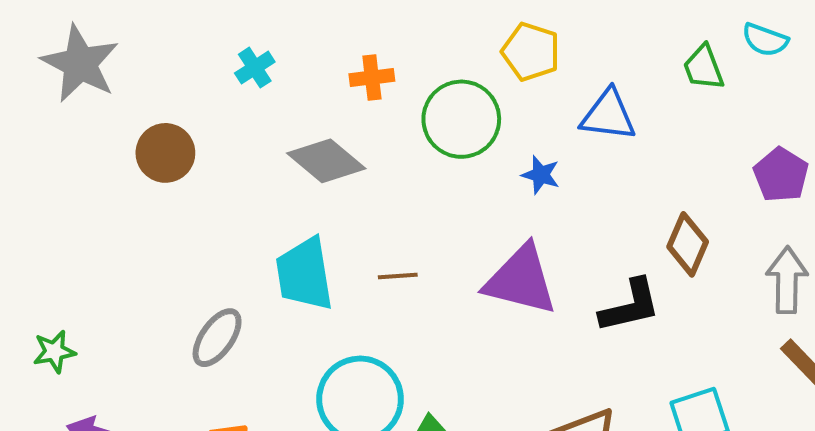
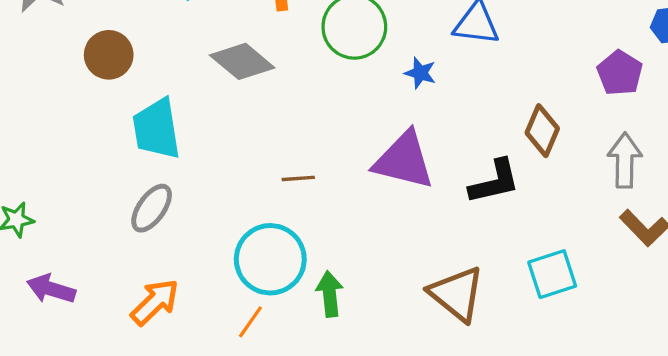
cyan trapezoid: (304, 274) -> (157, 129), moved
brown line: (398, 276) -> (298, 178), moved

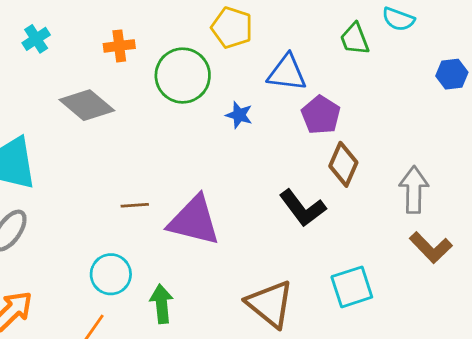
purple pentagon: (620, 73) -> (321, 115), moved
purple triangle: (404, 160) -> (194, 221), moved
black L-shape: (494, 182) -> (302, 208), turned 66
cyan circle: (270, 259) -> (111, 274), size x0.7

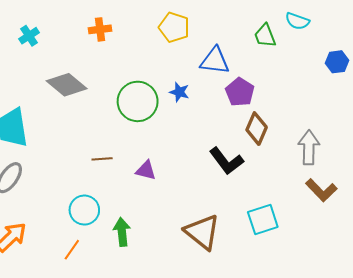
orange cross: (119, 46) -> (100, 29), moved
green circle: (183, 76) -> (138, 101), moved
purple triangle: (194, 221) -> (146, 170), size x0.5

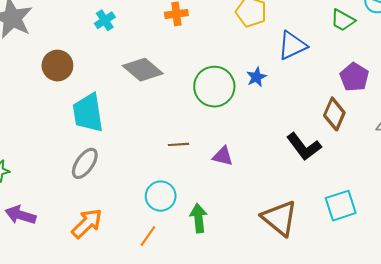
green trapezoid: (265, 36) -> (343, 20), turned -40
blue triangle: (215, 61) -> (292, 46), turned -32
blue star: (179, 92) -> (256, 77), turned 30
purple pentagon: (240, 92) -> (354, 77), moved

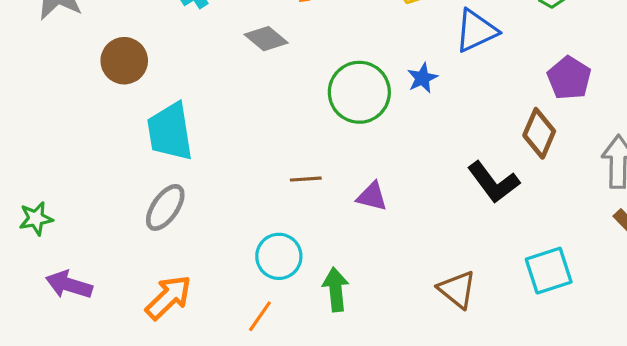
gray diamond: (143, 70) -> (266, 39), moved, size x0.7
brown triangle: (280, 218) -> (457, 289), size x0.7

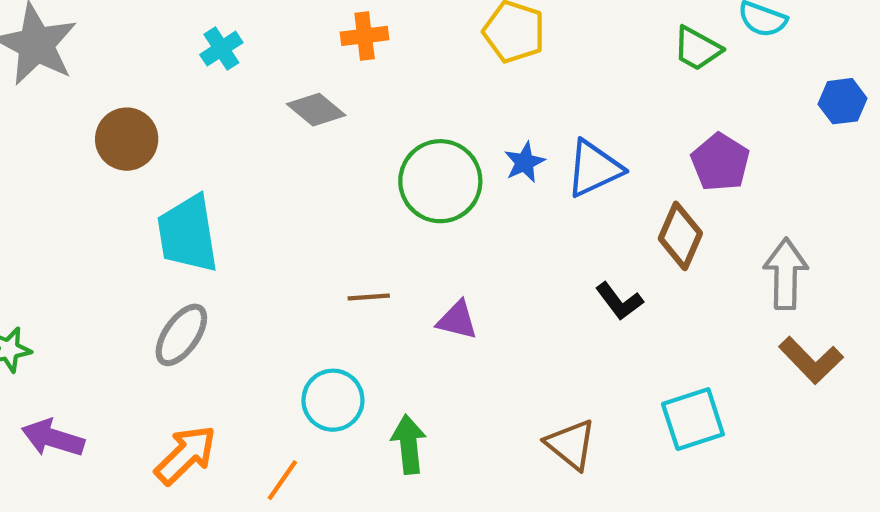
blue triangle: (476, 31) -> (594, 169), moved
black L-shape: (493, 182) -> (619, 301), size x0.7
orange line: (260, 316) -> (282, 480), moved

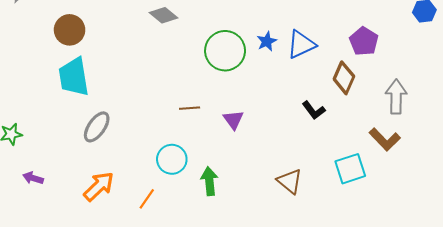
cyan trapezoid: (188, 234) -> (74, 77), moved
purple triangle: (457, 320) -> (233, 120), turned 40
brown L-shape: (811, 360) -> (385, 139), moved
purple arrow: (53, 438) -> (33, 178), size x0.7

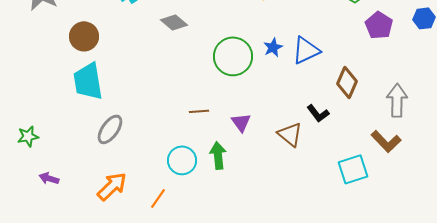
purple pentagon: (364, 41) -> (379, 25), moved
green arrow: (209, 181) -> (218, 155), moved
brown triangle: (290, 181) -> (290, 134), moved

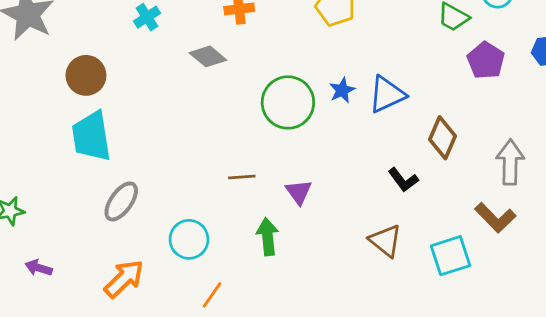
brown triangle: (290, 134) -> (386, 241), moved
cyan circle: (182, 160) -> (189, 239), moved
orange line: (158, 198) -> (212, 295), moved

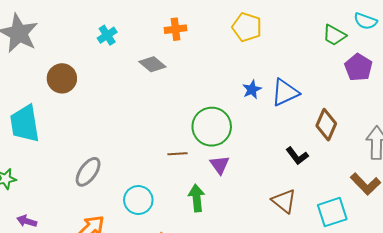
green circle: (288, 102) -> (212, 127), moved
cyan trapezoid: (91, 136) -> (25, 124), moved

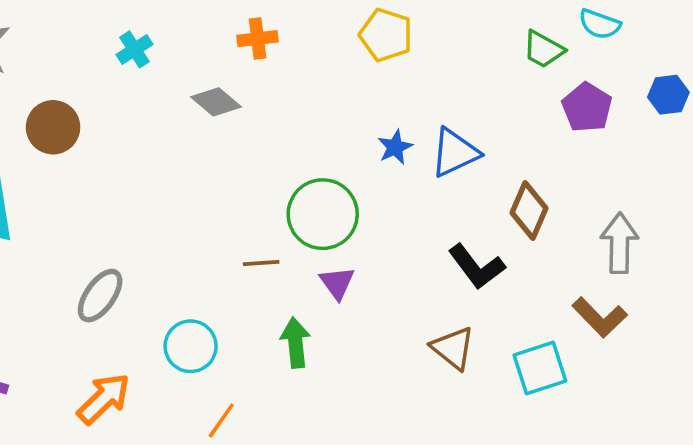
black L-shape: (297, 156) -> (477, 267), size x1.4

